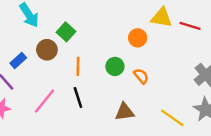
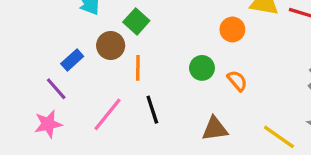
orange line: (78, 66) -> (138, 68), moved

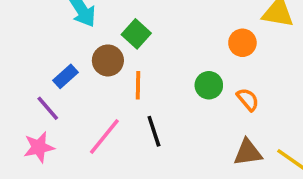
brown triangle: (215, 129) -> (248, 153), moved

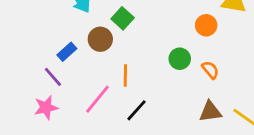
orange line: (138, 85) -> (125, 75), moved
black line: (154, 131) -> (137, 110), moved, turned 60

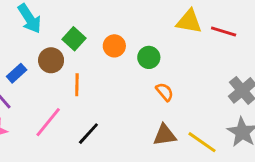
orange circle: (206, 25) -> (114, 46), moved
green circle: (180, 59) -> (149, 57), moved
orange line: (125, 75) -> (77, 85), moved

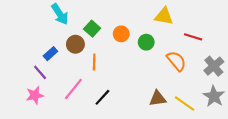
yellow triangle: (189, 21) -> (164, 16), moved
red line: (224, 32) -> (193, 37), moved
orange semicircle: (165, 92) -> (176, 61), moved, size x1.5

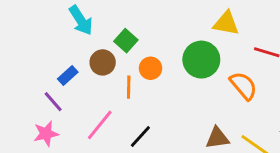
orange circle: (121, 34) -> (151, 68), moved
green circle: (146, 42) -> (201, 60), size x1.6

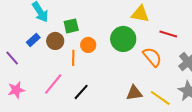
green square: (126, 41) -> (71, 26), turned 35
blue rectangle: (68, 76) -> (33, 40), moved
purple line: (53, 102) -> (12, 58), moved

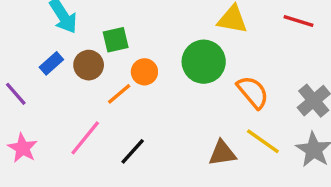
red line: (168, 34) -> (298, 21), moved
orange line: (73, 58) -> (119, 94), turned 49
pink star: (16, 90) -> (23, 148), turned -30
yellow line: (160, 98) -> (263, 141), moved

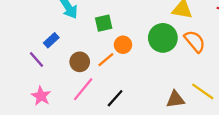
blue rectangle: (51, 63) -> (51, 40), moved
brown circle: (89, 65) -> (80, 62), moved
orange semicircle: (253, 92) -> (195, 41), moved

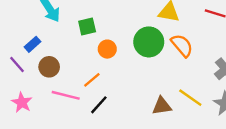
orange line: (106, 60) -> (92, 80), moved
brown circle: (80, 62) -> (49, 67), moved
pink line: (83, 89) -> (66, 95), turned 65

